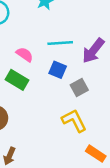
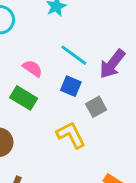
cyan line: (60, 43) -> (74, 55), turned 40
yellow L-shape: (74, 121) -> (71, 135), moved

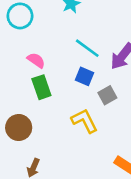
pink semicircle: (33, 68) -> (36, 60), moved
green rectangle: (24, 98) -> (41, 87), turned 40

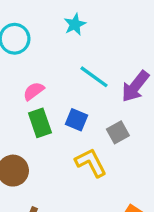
pink semicircle: (36, 60) -> (34, 91), turned -72
blue square: (85, 76) -> (76, 120), moved

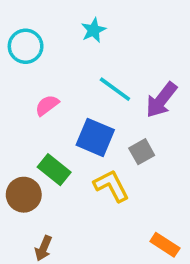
blue square: (76, 120) -> (95, 137), size x1.5
green rectangle: (40, 123) -> (54, 170), moved, turned -32

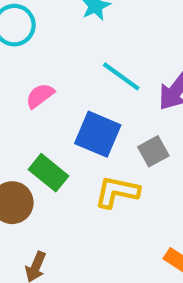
yellow L-shape: (111, 186) -> (117, 192), turned -51

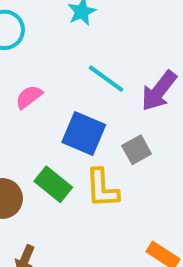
green rectangle: (49, 173) -> (53, 184), moved
yellow L-shape: (117, 192) -> (102, 188), turned -105

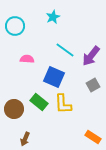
pink semicircle: (29, 97) -> (27, 59), turned 40
gray square: (137, 150) -> (93, 85), moved

